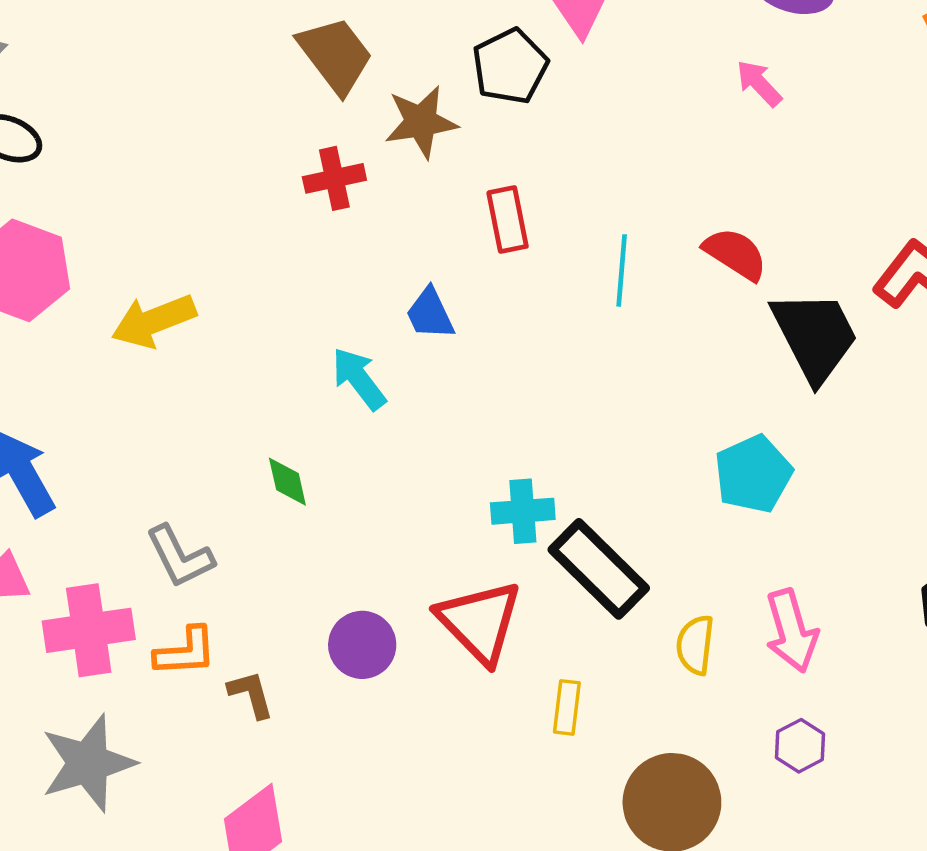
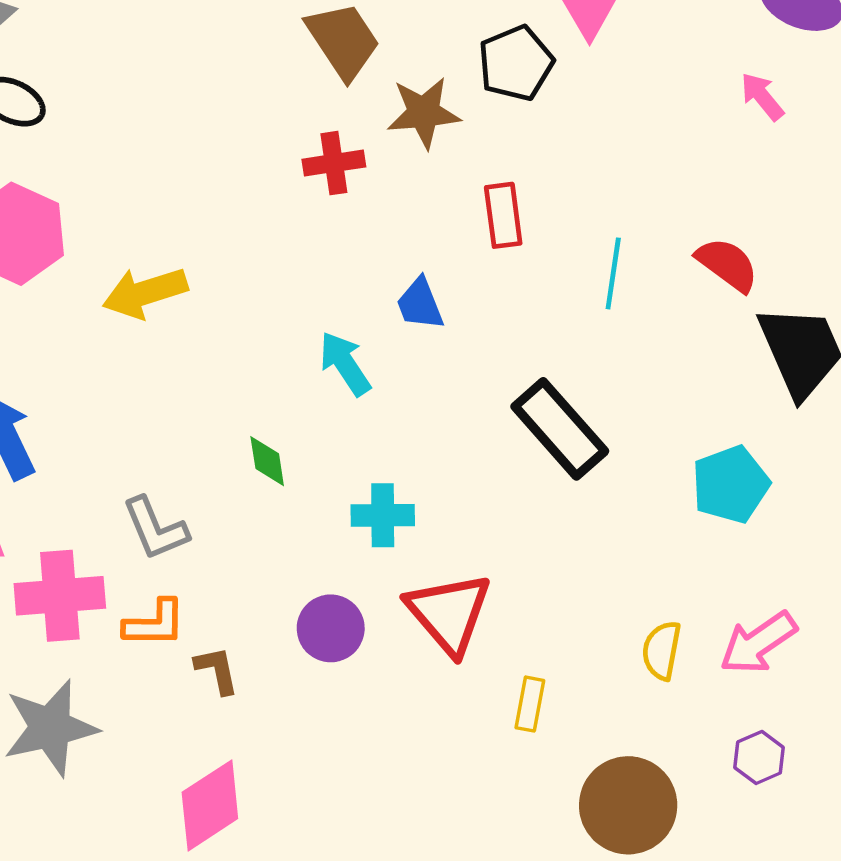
cyan cross: (523, 511) -> (383, 515), moved
black rectangle: (599, 569) -> (560, 429), moved
pink arrow: (792, 631) -> (758, 643), turned 68

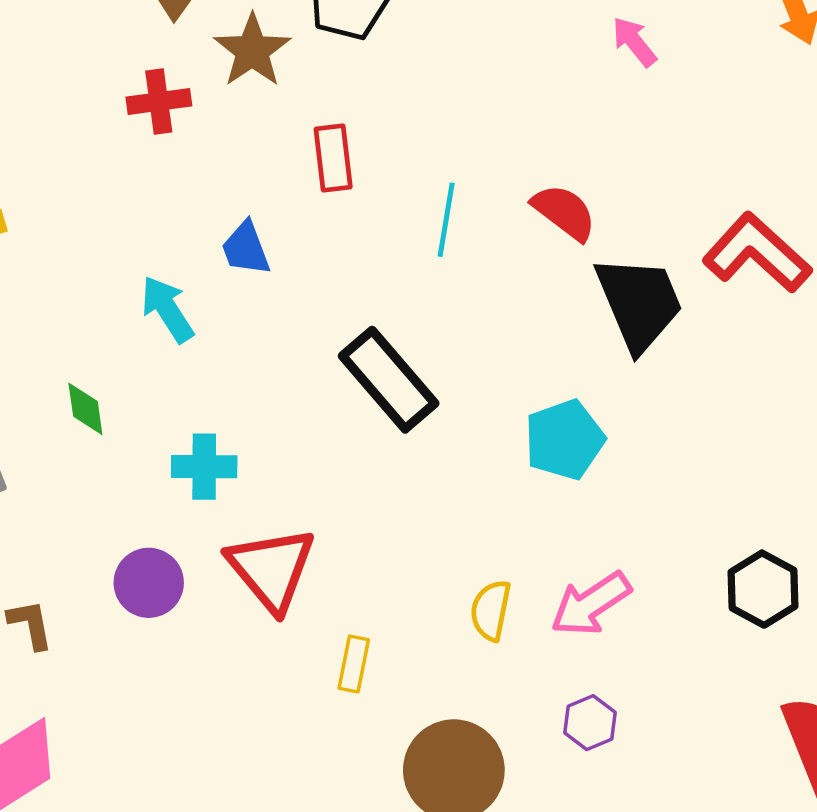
pink arrow: (762, 97) -> (634, 42), moved
brown star: (424, 113) -> (252, 51), turned -30

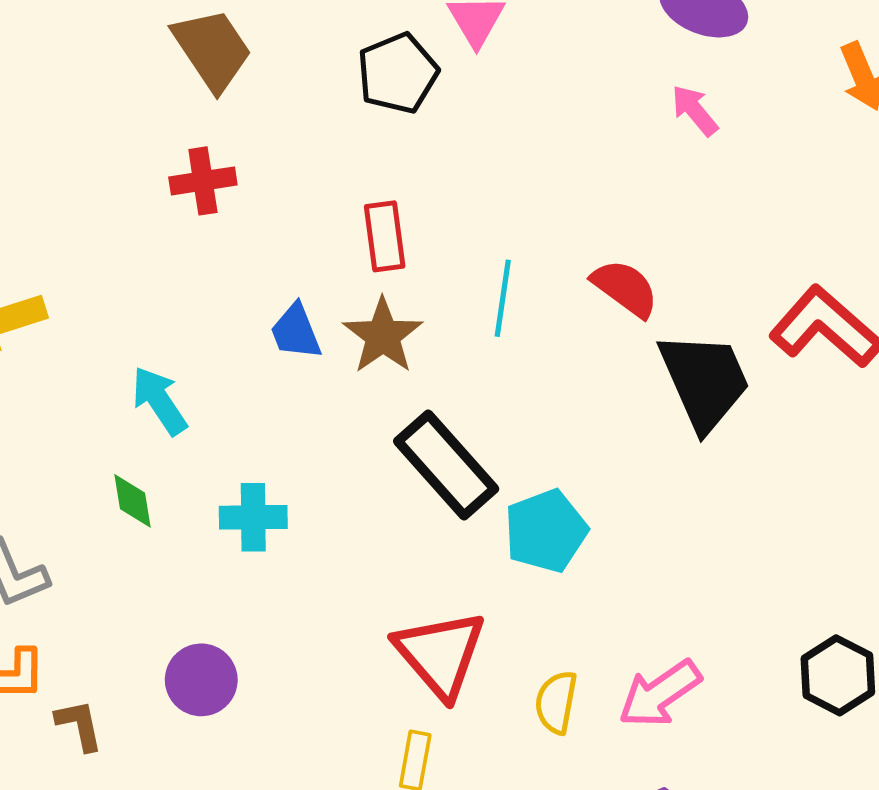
brown star: (252, 51) -> (383, 336), moved
cyan arrow: (167, 309) -> (159, 401), moved
cyan pentagon: (564, 440) -> (546, 531), moved
cyan cross: (204, 467) -> (253, 517), moved
red triangle: (271, 569) -> (440, 654), moved

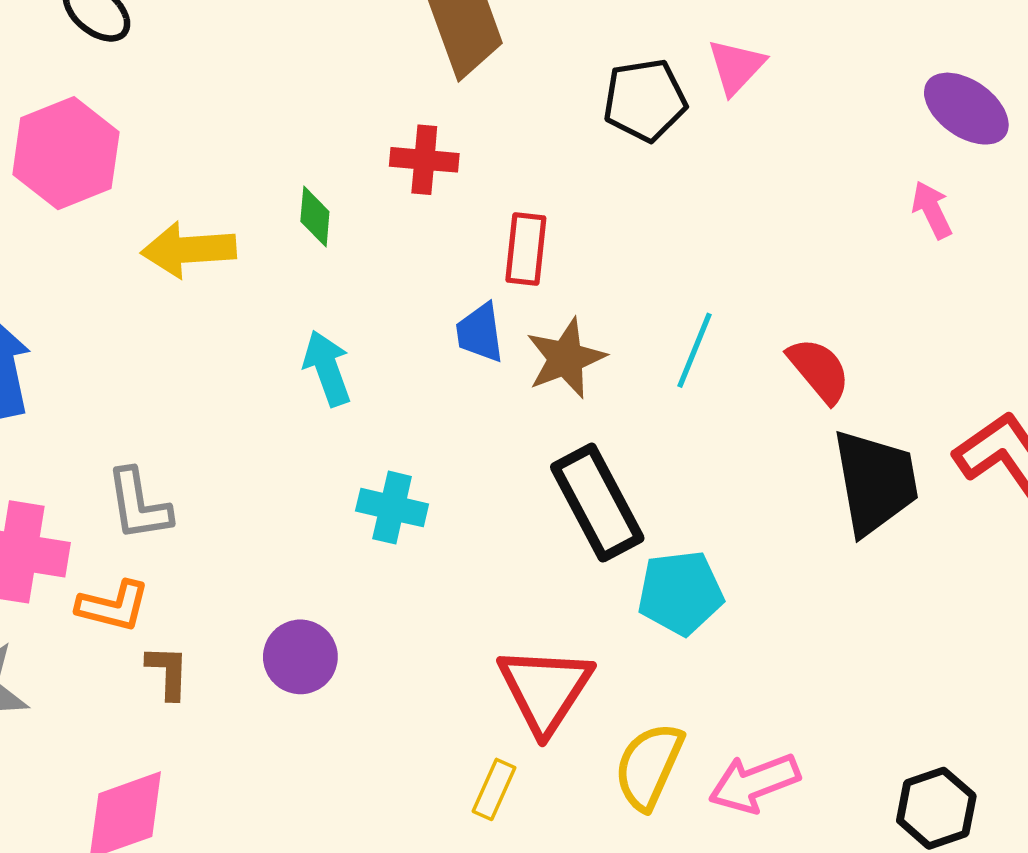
red rectangle: (385, 236) -> (526, 249), moved
green diamond: (132, 501) -> (315, 217), moved
yellow semicircle: (556, 702) -> (649, 766), size x1.4

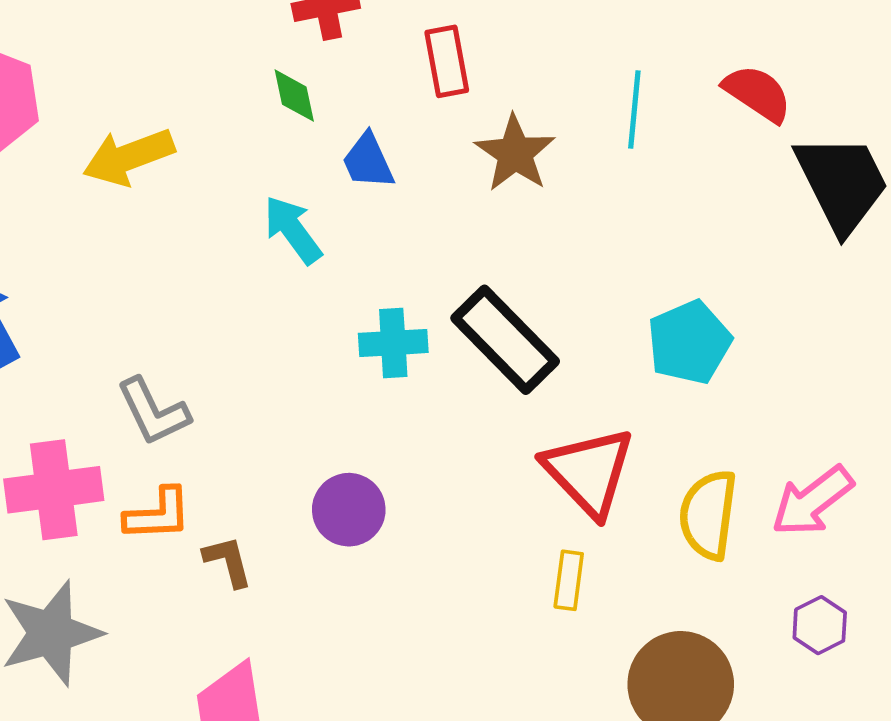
green diamond: (315, 217) -> (294, 96), moved
blue trapezoid: (480, 333) -> (368, 161), moved
black rectangle: (597, 503) -> (505, 340), moved

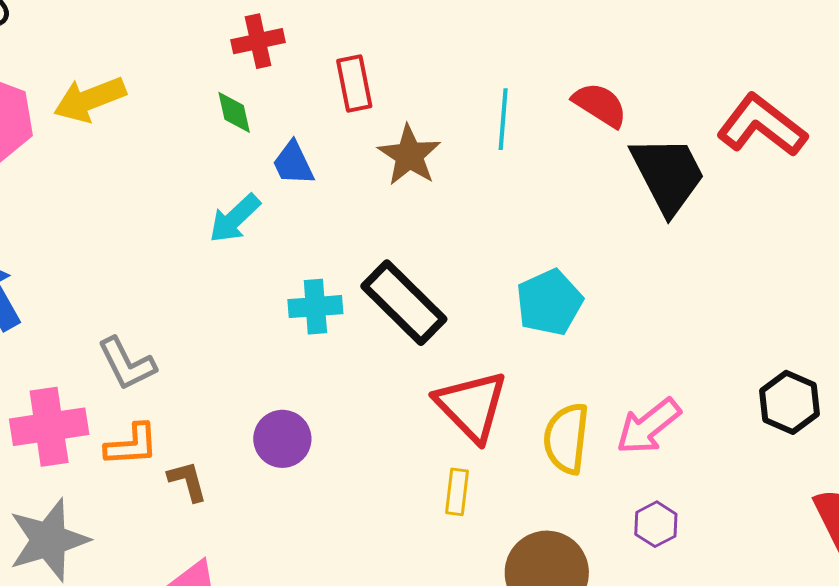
yellow arrow: (129, 157) -> (90, 99), moved
cyan arrow: (293, 230) -> (235, 218), turned -96

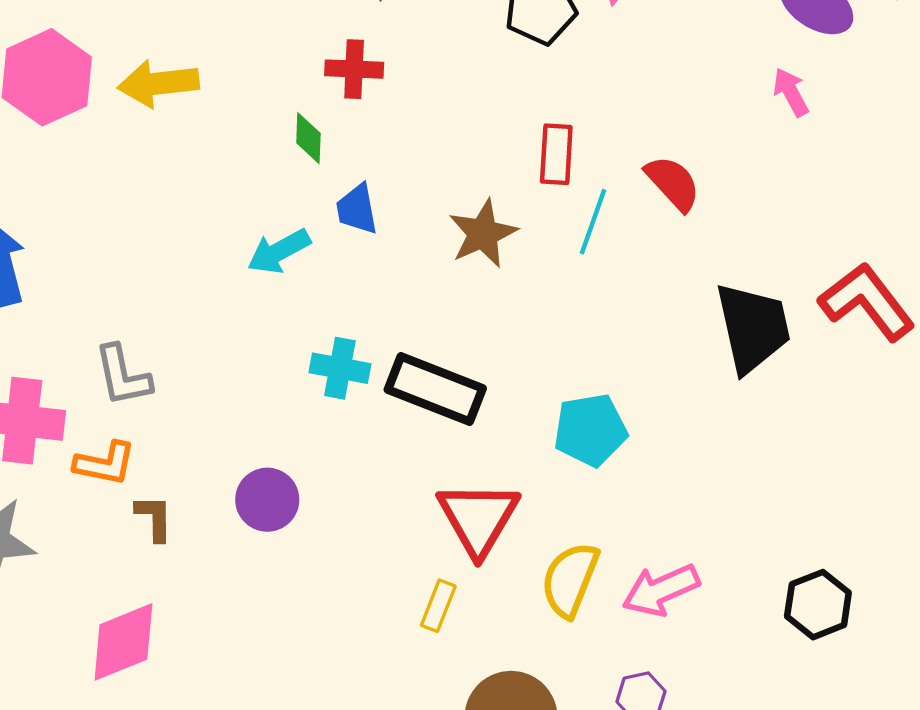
red rectangle: (354, 84) -> (556, 154), moved
red semicircle: (600, 105) -> (673, 183), moved
black rectangle: (404, 303) -> (435, 389), turned -38

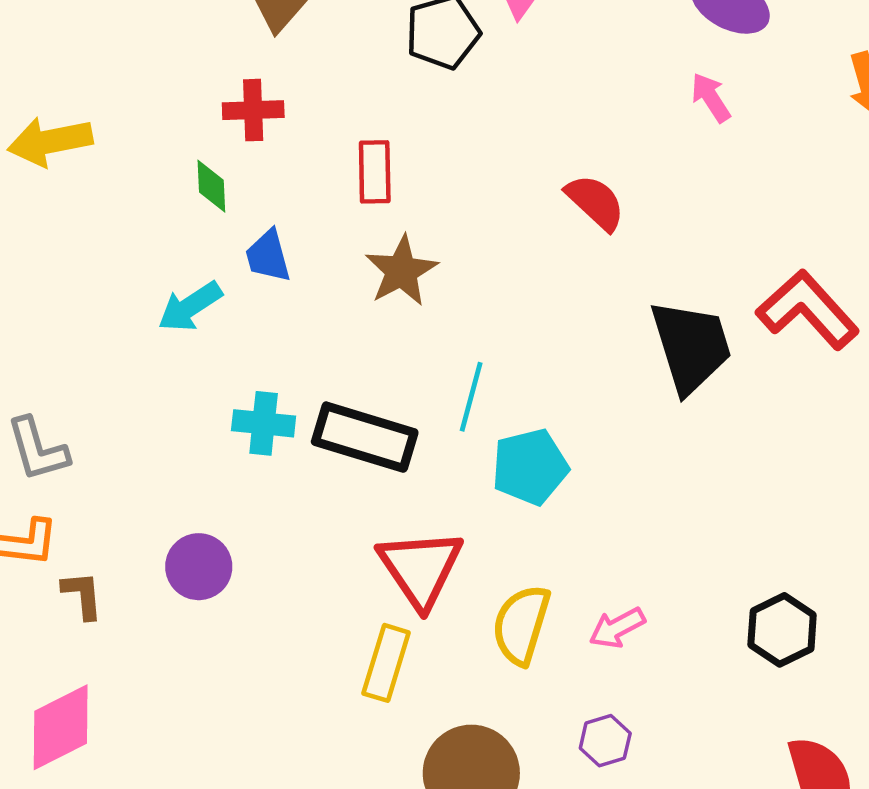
red rectangle: (556, 154) -> (375, 172), moved
cyan line: (593, 222) -> (471, 397), moved
pink arrow: (661, 590) -> (617, 628), size x0.7
yellow rectangle: (438, 606) -> (386, 663), size x1.4

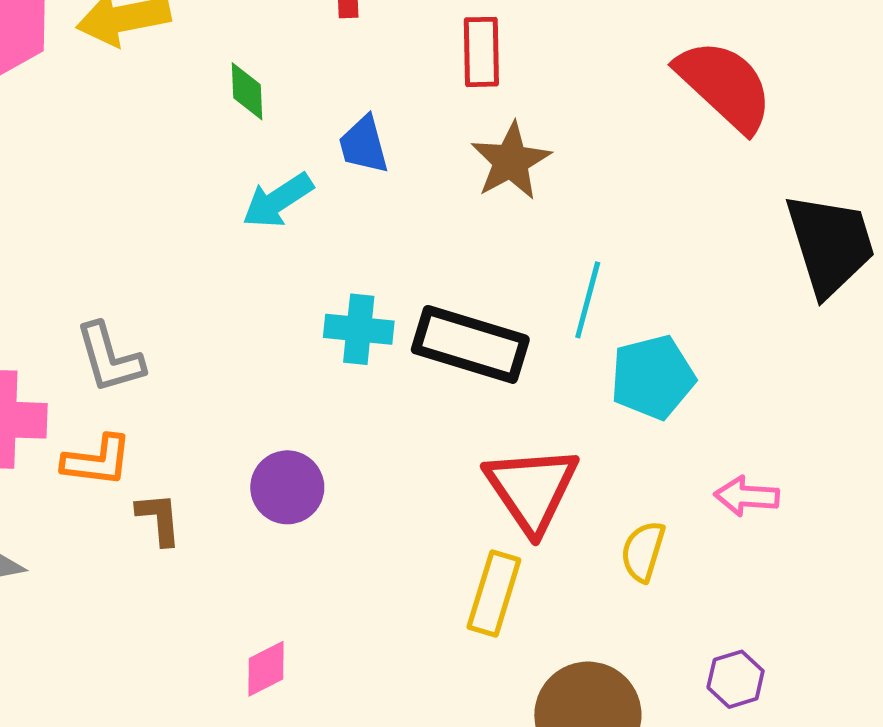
green diamond: (211, 186) -> (247, 91), moved
red semicircle: (595, 202) -> (725, 85), size x1.5
yellow semicircle: (521, 625) -> (643, 551), size x0.7
pink arrow: (617, 628) -> (747, 496), moved, turned 32
pink diamond: (61, 727) -> (266, 669), moved, size x0.6

